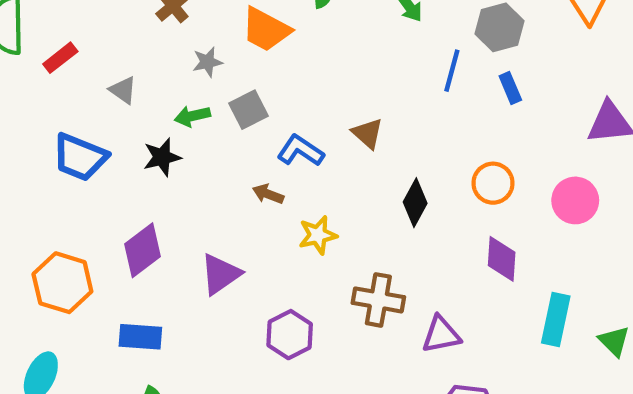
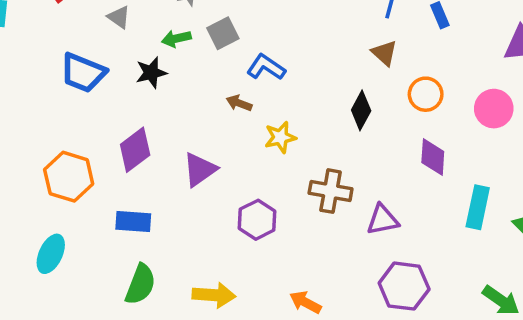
brown triangle: (368, 133) -> (384, 53), moved

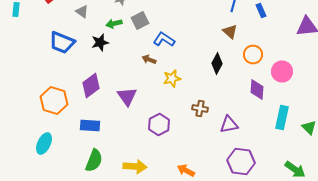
pink circle: (494, 109) -> (282, 72), moved
purple triangle: (200, 170) -> (127, 96), turned -30
brown cross: (331, 191) -> (200, 108), size x0.7

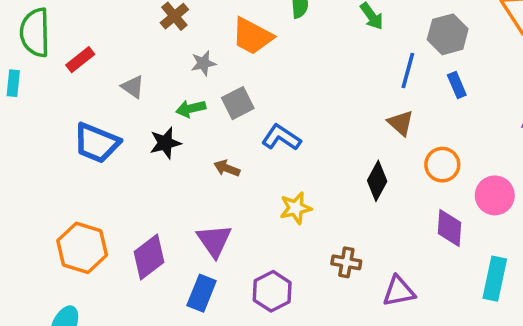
brown arrow: (149, 60) -> (227, 168), moved
purple diamond: (91, 86) -> (149, 257), moved
blue rectangle: (90, 126) -> (202, 293), moved, turned -72

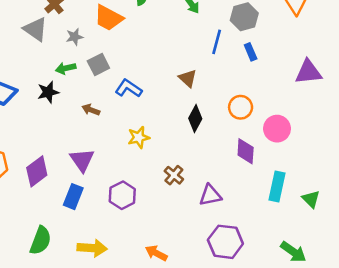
gray triangle: (133, 87) -> (36, 29), moved, size x1.5
brown triangle: (401, 123) -> (188, 78), moved
brown cross: (346, 262) -> (174, 175), turned 30

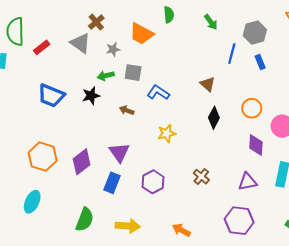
gray square: (98, 64) -> (133, 73), turned 36
brown cross: (174, 175) -> (201, 177), moved
purple triangle: (210, 195) -> (248, 182), moved

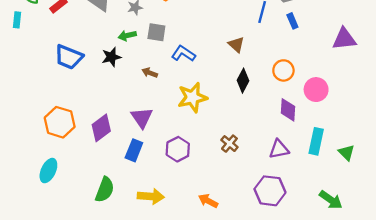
yellow star: (167, 133) -> (192, 97), size x1.5

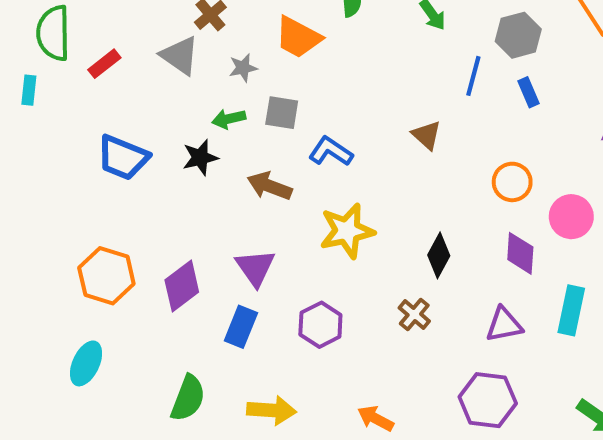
brown arrow: (150, 73) -> (270, 186), size x1.5
black diamond: (243, 81) -> (439, 255), moved

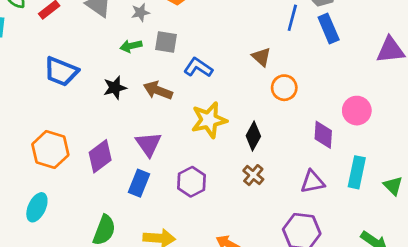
blue rectangle: (528, 92) -> (329, 29), size x1.5
black star: (200, 158) -> (115, 88), moved
orange circle: (512, 182) -> (284, 88), moved
black diamond: (439, 255) -> (253, 136), moved

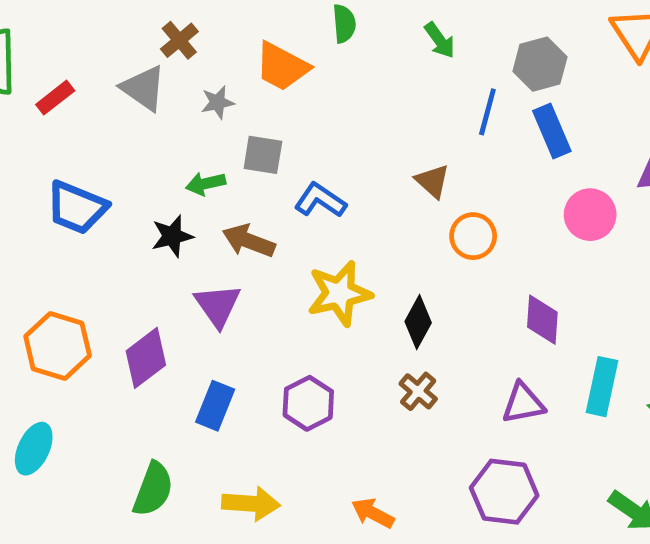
green arrow: (131, 46) -> (206, 184), moved
pink circle: (357, 111) -> (590, 215), moved
purple triangle: (148, 144) -> (218, 305), moved

